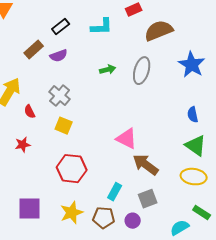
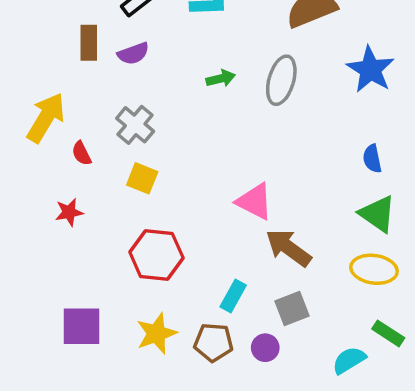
brown rectangle: (34, 50) -> (89, 43), turned -48

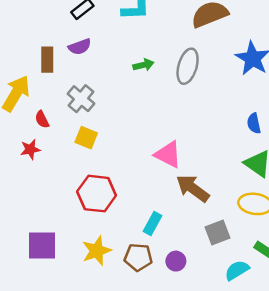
brown rectangle: (89, 43) -> (47, 60), moved
red star: (69, 212) -> (30, 149), moved
gray square: (292, 308) -> (217, 233), moved

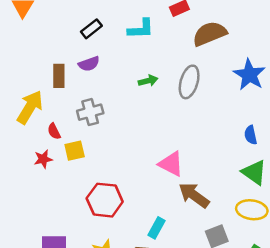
gray cross: (81, 99) -> (90, 112), turned 35
yellow square: (86, 138) -> (75, 151), moved, turned -35

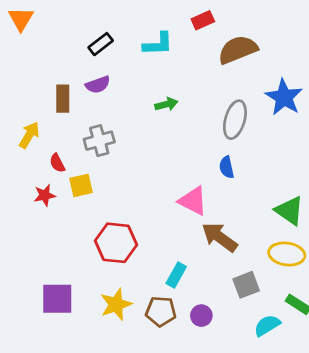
gray ellipse: (189, 82) -> (235, 120), moved
yellow arrow: (30, 107) -> (29, 135), size x0.7
blue semicircle: (251, 135) -> (227, 167), moved

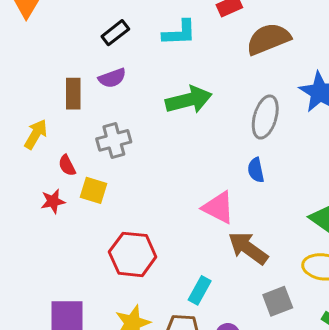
green arrow: (166, 104) -> (189, 100), size x1.8
yellow square: (81, 185) -> (94, 190), turned 30

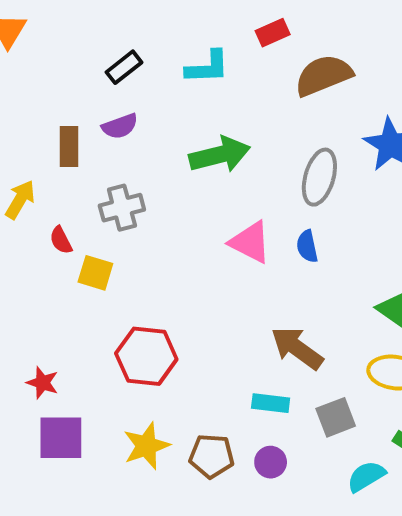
red star: (53, 201) -> (43, 383), moved, turned 30
pink triangle: (218, 208) -> (250, 242), moved
cyan rectangle: (200, 290) -> (271, 403), moved, turned 68

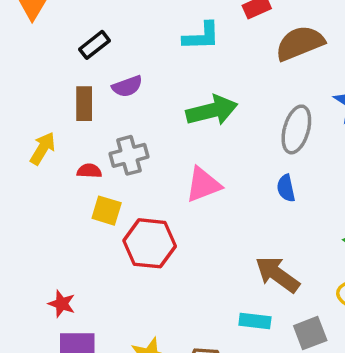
black rectangle: (124, 67) -> (94, 45), moved
red semicircle: (61, 240) -> (89, 171), moved, turned 120
pink triangle: (250, 242) -> (203, 185), moved, turned -48
red hexagon: (146, 356) -> (150, 243), moved

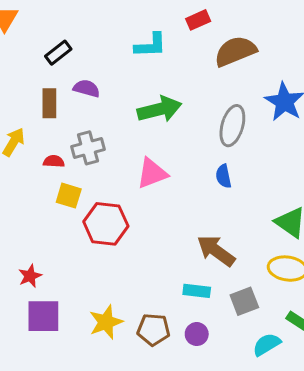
purple semicircle: (127, 86) -> (87, 88), turned -145
red star: (62, 304) -> (30, 276), turned 30

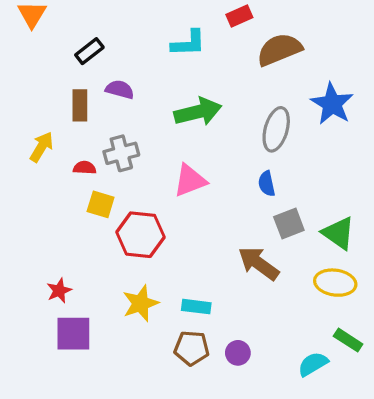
cyan rectangle: (197, 291) -> (196, 307), moved
gray square: (244, 301) -> (289, 224), moved
yellow star: (106, 322) -> (140, 303), moved

